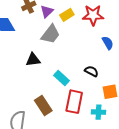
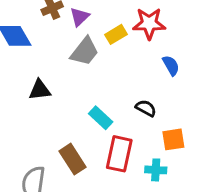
yellow rectangle: (67, 15) -> (116, 34), moved
black triangle: (33, 60) -> (40, 90), moved

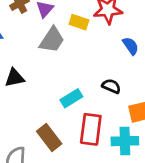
yellow rectangle: (116, 34) -> (79, 22), turned 54
cyan rectangle: (101, 118) -> (71, 98), turned -70
cyan cross: (156, 170) -> (125, 141), size x1.4

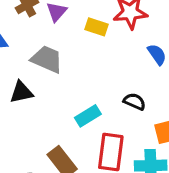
gray trapezoid: (52, 40) -> (47, 59), moved, turned -100

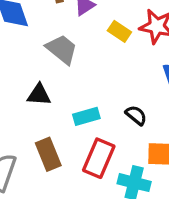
black triangle: (21, 92) -> (39, 95), moved

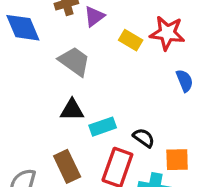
black triangle: (39, 95) -> (72, 110), moved
black semicircle: (136, 115) -> (144, 138), moved

